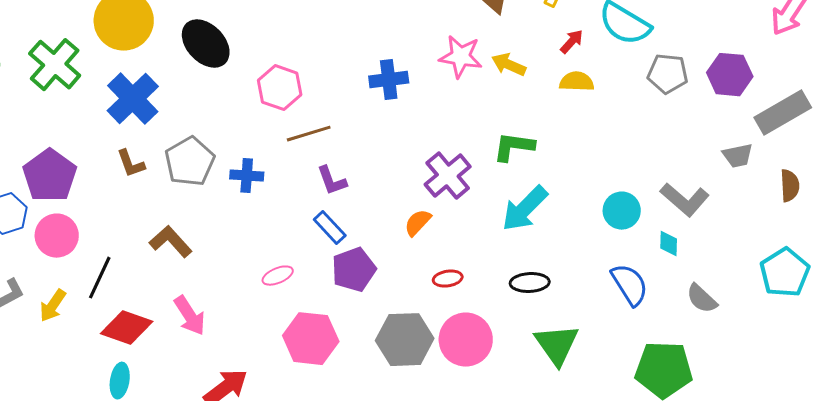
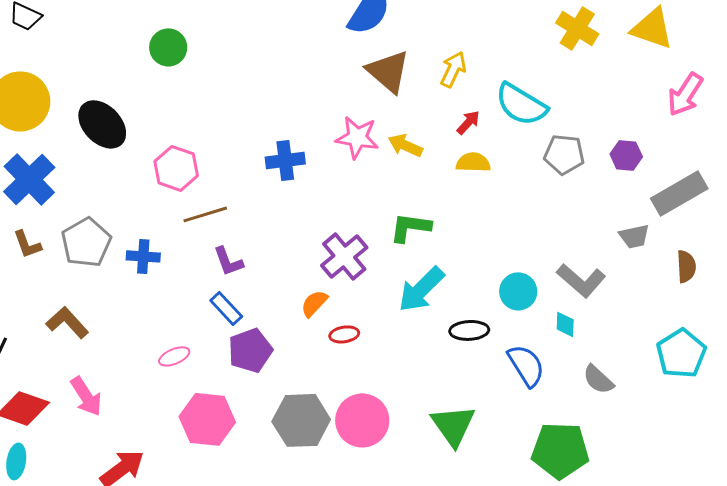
purple hexagon: (730, 75) -> (626, 155), size x0.7
red ellipse: (448, 279) -> (344, 334), moved
black ellipse: (530, 283) -> (469, 330), moved

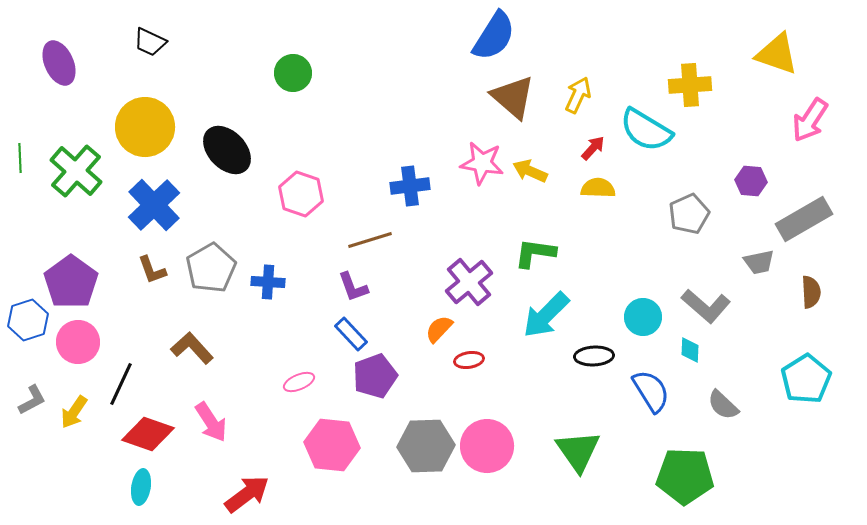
yellow cross: (577, 28) -> (690, 85), moved, turned -36
gray pentagon: (564, 154) -> (689, 214), moved, turned -30
brown line: (205, 214) -> (370, 240), moved

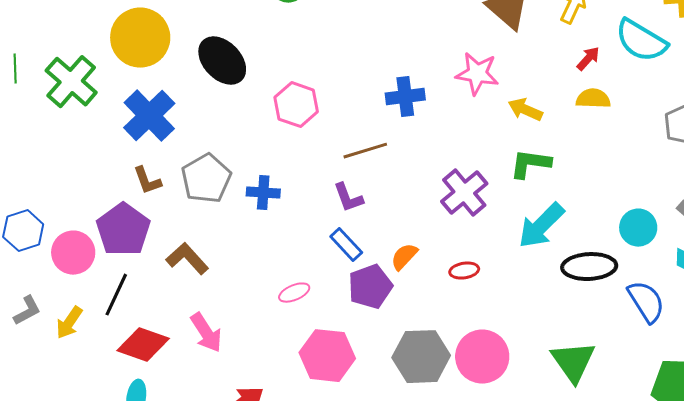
yellow arrow: (530, 171) -> (525, 110), moved
purple pentagon: (71, 282) -> (123, 230), moved
orange semicircle: (439, 329) -> (404, 257), moved
black ellipse: (594, 356) -> (589, 267), size x1.4

